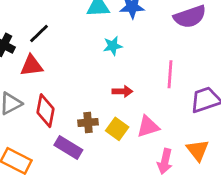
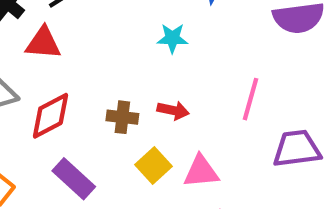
red diamond: (45, 111) -> (50, 116), turned 40
brown cross: (88, 122) -> (122, 117), moved

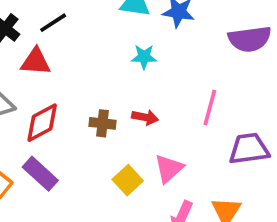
yellow square: (153, 166) -> (128, 180), moved
pink triangle: (201, 172) -> (169, 168), turned -36
purple rectangle: (74, 179) -> (40, 174), moved

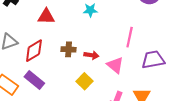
red triangle: (36, 62) -> (46, 16), moved
red arrow: (145, 117) -> (91, 55), moved
pink triangle: (169, 168) -> (115, 65), moved, turned -36

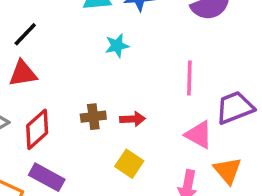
red triangle: (46, 16) -> (23, 73), moved
pink triangle: (115, 65) -> (199, 135), moved

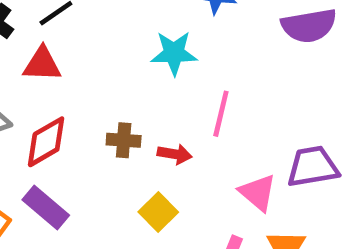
cyan star: (117, 46) -> (174, 53), size x1.4
pink line: (189, 78) -> (221, 114), moved

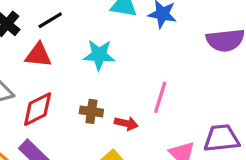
cyan star: (174, 53) -> (99, 55), moved

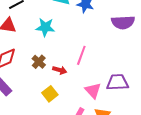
brown cross: (91, 111) -> (39, 62), turned 32

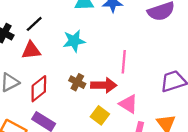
red arrow: (60, 70) -> (104, 85), size x1.5
pink triangle: (93, 91) -> (128, 104), moved

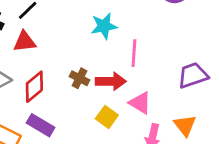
cyan star: (74, 41) -> (104, 26), moved

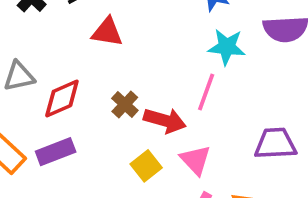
cyan star: (104, 26) -> (227, 47), moved
red triangle: (24, 42) -> (107, 32), moved
purple rectangle: (41, 125) -> (56, 152), turned -68

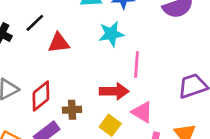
cyan star: (227, 47) -> (111, 34), moved
brown cross: (125, 104) -> (72, 110), moved, turned -30

